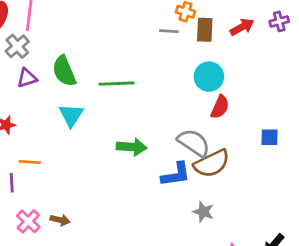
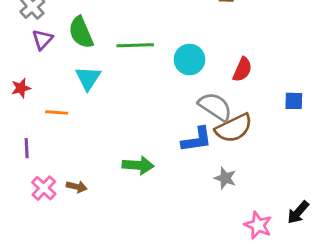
cyan circle: (209, 77) -> (190, 60), moved
purple triangle: (27, 78) -> (42, 40), turned -30
green arrow: (132, 147) -> (138, 165), moved
orange line: (30, 162) -> (57, 112), moved

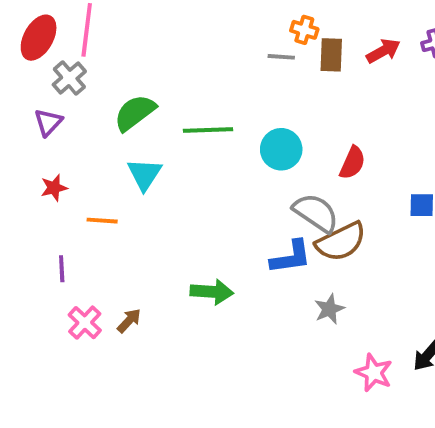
green semicircle: (81, 32) -> (135, 113), turned 76
purple triangle: (42, 40) -> (48, 122), moved
gray star: (225, 178) -> (329, 309), turned 30
brown arrow: (77, 187) -> (129, 321), turned -60

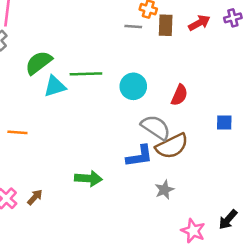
cyan triangle: (144, 174) -> (55, 86), moved, turned 40

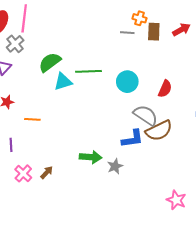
gray star: (164, 190) -> (115, 166), moved

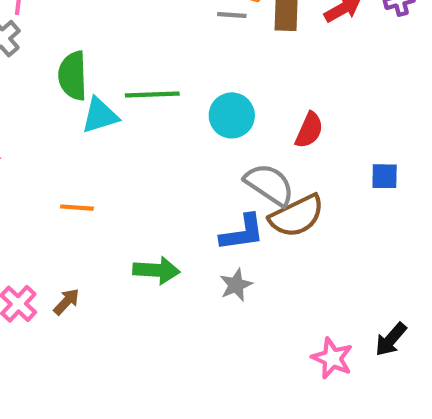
green semicircle: (50, 62) -> (73, 76), turned -55
orange line: (32, 119) -> (77, 208), moved
gray star: (115, 166) -> (236, 285), moved

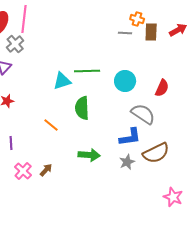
green semicircle: (73, 76) -> (82, 108), moved
orange line: (77, 208) -> (51, 125), turned 35
brown semicircle: (297, 216) -> (156, 153), moved

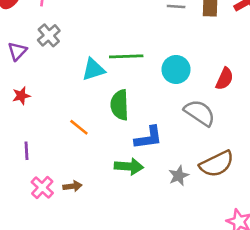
gray cross: (15, 44) -> (49, 35), moved
blue L-shape: (130, 137) -> (148, 138), moved
brown arrow: (46, 170) -> (72, 186), turned 40

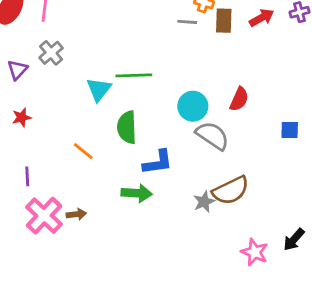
cyan triangle: (93, 69) -> (99, 89), turned -35
cyan circle: (176, 69) -> (193, 106), moved
gray star: (179, 176) -> (204, 202), moved
pink cross: (42, 188) -> (44, 216), size x1.5

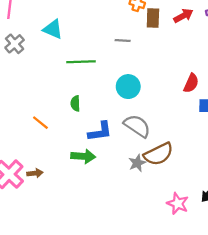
gray line: (187, 22) -> (123, 40), moved
cyan triangle: (99, 89) -> (53, 29), moved, turned -45
red semicircle: (239, 99) -> (191, 83), moved
green semicircle: (127, 127) -> (75, 103), size x0.6
gray semicircle: (212, 136) -> (137, 126), moved

